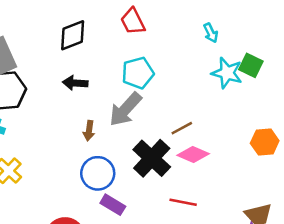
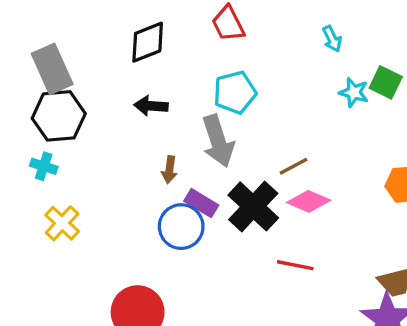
cyan star: (227, 73) -> (354, 92), size x0.7
gray arrow: (125, 109) -> (218, 141), turned -60
purple rectangle: (113, 205) -> (201, 203), moved

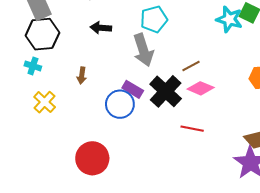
cyan star: (354, 92) -> (229, 19), size x1.4
brown arrow: (169, 170) -> (82, 76), moved

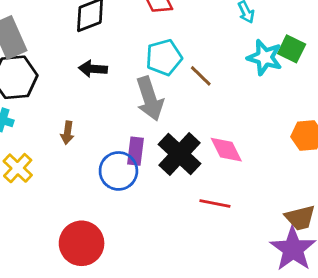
brown line: (191, 66) -> (201, 76), moved, turned 72
pink diamond: (201, 88) -> (226, 150), turned 40
purple rectangle: (133, 89) -> (135, 151), turned 66

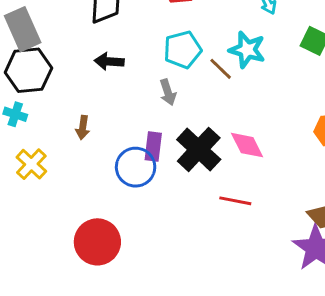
cyan star: (265, 57) -> (247, 50), moved
gray arrow: (150, 99) -> (168, 92), size x0.6

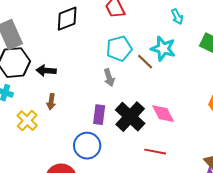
black arrow: (109, 61) -> (46, 71), moved
yellow cross: (31, 164) -> (27, 121), moved
blue circle: (136, 167) -> (87, 146), moved

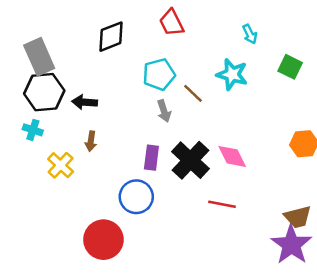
cyan pentagon: (119, 49) -> (159, 74), moved
brown line: (145, 62) -> (193, 93), moved

